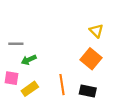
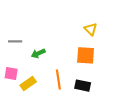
orange square: (91, 59) -> (86, 55), turned -36
green arrow: (29, 60) -> (38, 53), moved

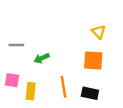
yellow rectangle: (28, 84) -> (31, 91), turned -49

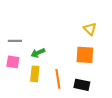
pink square: (12, 80) -> (13, 62), moved
yellow rectangle: (31, 91) -> (35, 74), moved

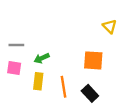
yellow triangle: (90, 29) -> (110, 26), moved
black rectangle: (82, 85) -> (90, 93), turned 35

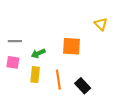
orange square: (93, 60) -> (72, 46), moved

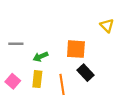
pink square: (13, 62) -> (13, 81), moved, turned 32
black rectangle: (83, 86) -> (86, 73), moved

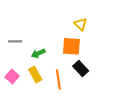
yellow triangle: (107, 26) -> (81, 24), moved
yellow rectangle: (37, 79) -> (35, 74), turned -35

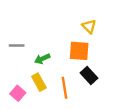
pink square: (12, 76) -> (18, 93), moved

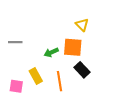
green arrow: (42, 59) -> (51, 52), moved
pink square: (18, 93) -> (16, 86), turned -32

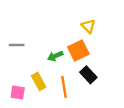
orange square: (73, 47) -> (78, 50), turned -30

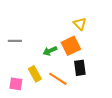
black rectangle: (88, 75) -> (80, 68), turned 35
orange line: (64, 87) -> (58, 79), turned -48

